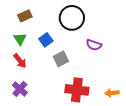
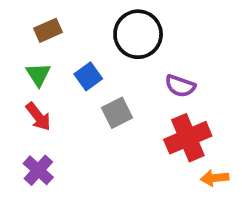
red cross: (77, 90) -> (188, 138), moved, turned -30

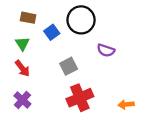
brown rectangle: (48, 30) -> (28, 18), turned 35
blue square: (88, 76) -> (52, 32), moved
red cross: (188, 138) -> (80, 98), moved

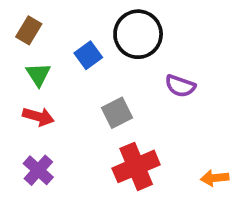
brown rectangle: (28, 18) -> (29, 30), moved, turned -70
red arrow: (22, 68) -> (38, 117), turned -36

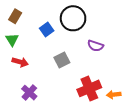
green triangle: (38, 74) -> (12, 40), moved
red cross: (136, 166) -> (89, 88), moved
purple cross: (38, 170) -> (29, 93), moved

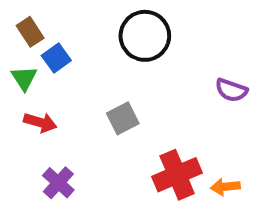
brown rectangle: (15, 16) -> (30, 32), turned -64
blue square: (47, 29) -> (56, 58), moved
purple semicircle: (95, 46) -> (231, 90), moved

